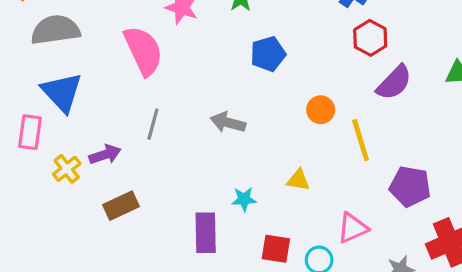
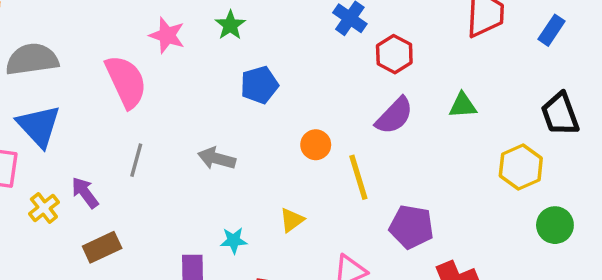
red hexagon: (370, 38) -> (394, 54), moved
purple arrow: (105, 154) -> (85, 193), turned -108
yellow triangle: (298, 180) -> (292, 220), turned -45

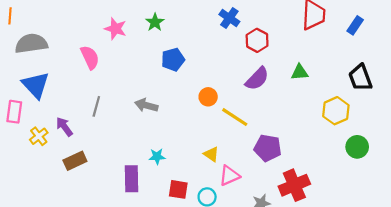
pink semicircle: (126, 82) -> (90, 57), size x0.7
yellow line: (358, 177) -> (235, 117), turned -40
yellow triangle: (292, 220) -> (211, 154), moved, turned -49

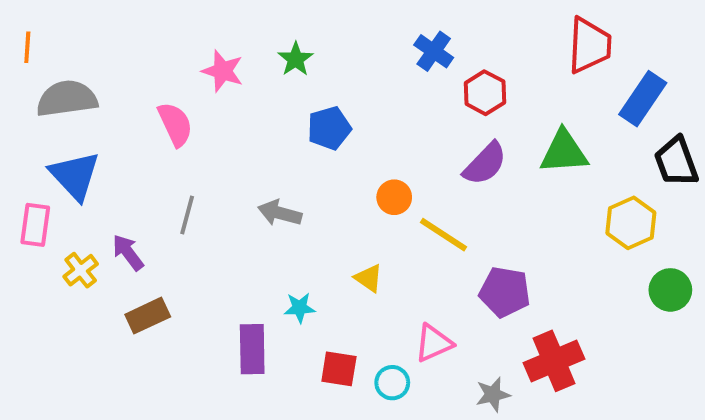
blue rectangle: (355, 25) -> (643, 99), moved, size x1.5
green triangle: (300, 72) -> (564, 152), size x1.5
yellow triangle: (211, 154) -> (369, 278), moved

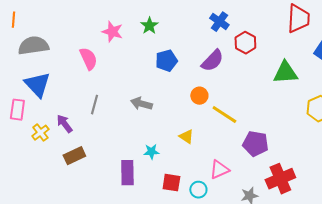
purple semicircle: (485, 164) -> (212, 61), moved

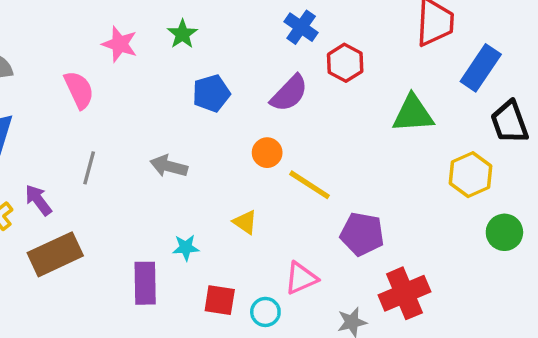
brown rectangle: (74, 156) -> (55, 254), size x1.4

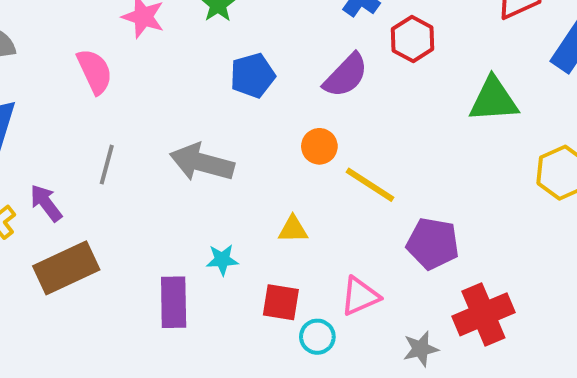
gray arrow: (169, 166) -> (202, 163), size x1.4
yellow triangle: (245, 222) -> (293, 229), turned -36
red square: (220, 300) -> (281, 302), moved

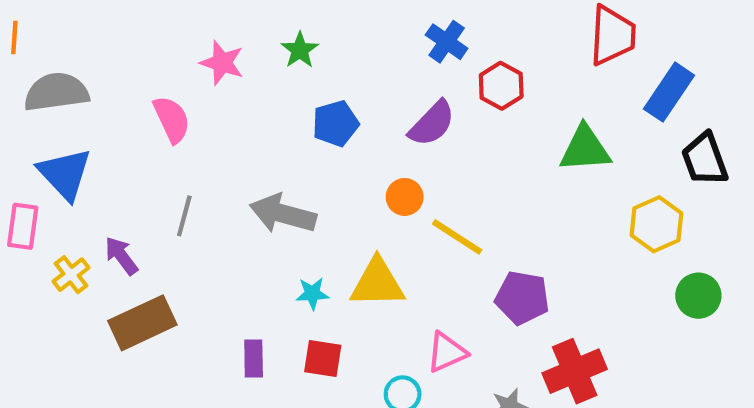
yellow triangle: (293, 229) -> (377, 283), size x1.8
cyan star: (222, 260) -> (312, 293), moved
purple rectangle: (174, 302) -> (254, 359), size x0.7
red square: (281, 302) -> (323, 359), moved

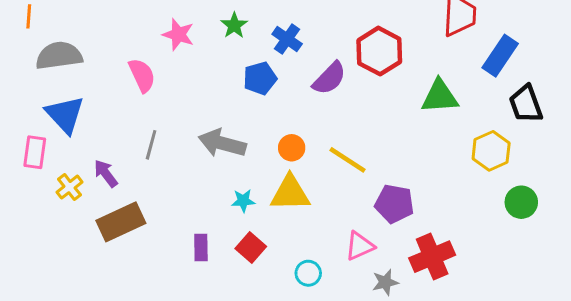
blue cross: (447, 42) -> (287, 39), moved
red hexagon: (501, 86) -> (379, 51), size x1.4
orange circle: (405, 197) -> (292, 148), moved
pink triangle: (447, 352) -> (360, 246), moved
red square: (323, 359) -> (251, 248), turned 32

